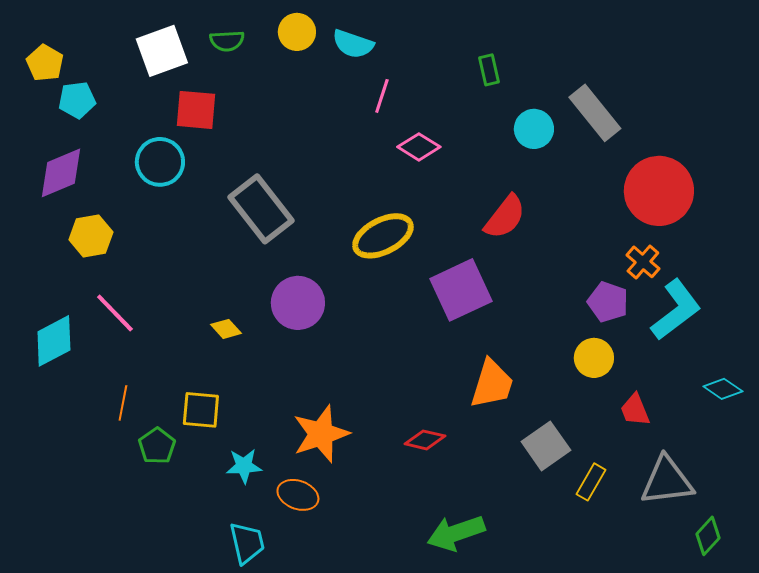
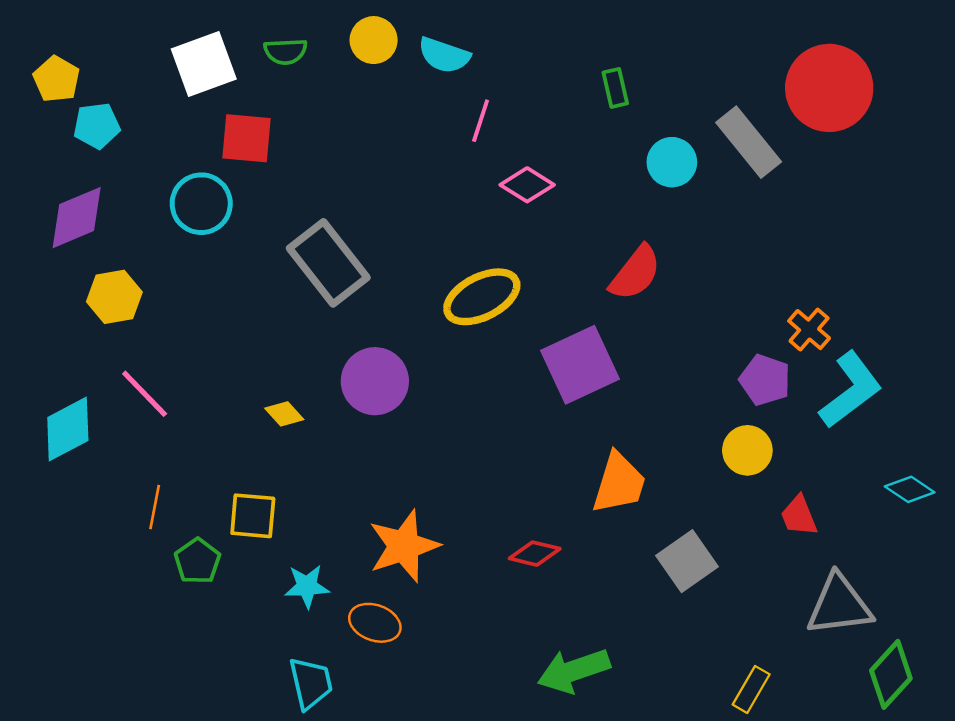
red circle: (659, 191) -> (829, 88), moved
yellow rectangle: (591, 482) -> (751, 689), moved
green diamond: (708, 536) -> (891, 674), size x1.4

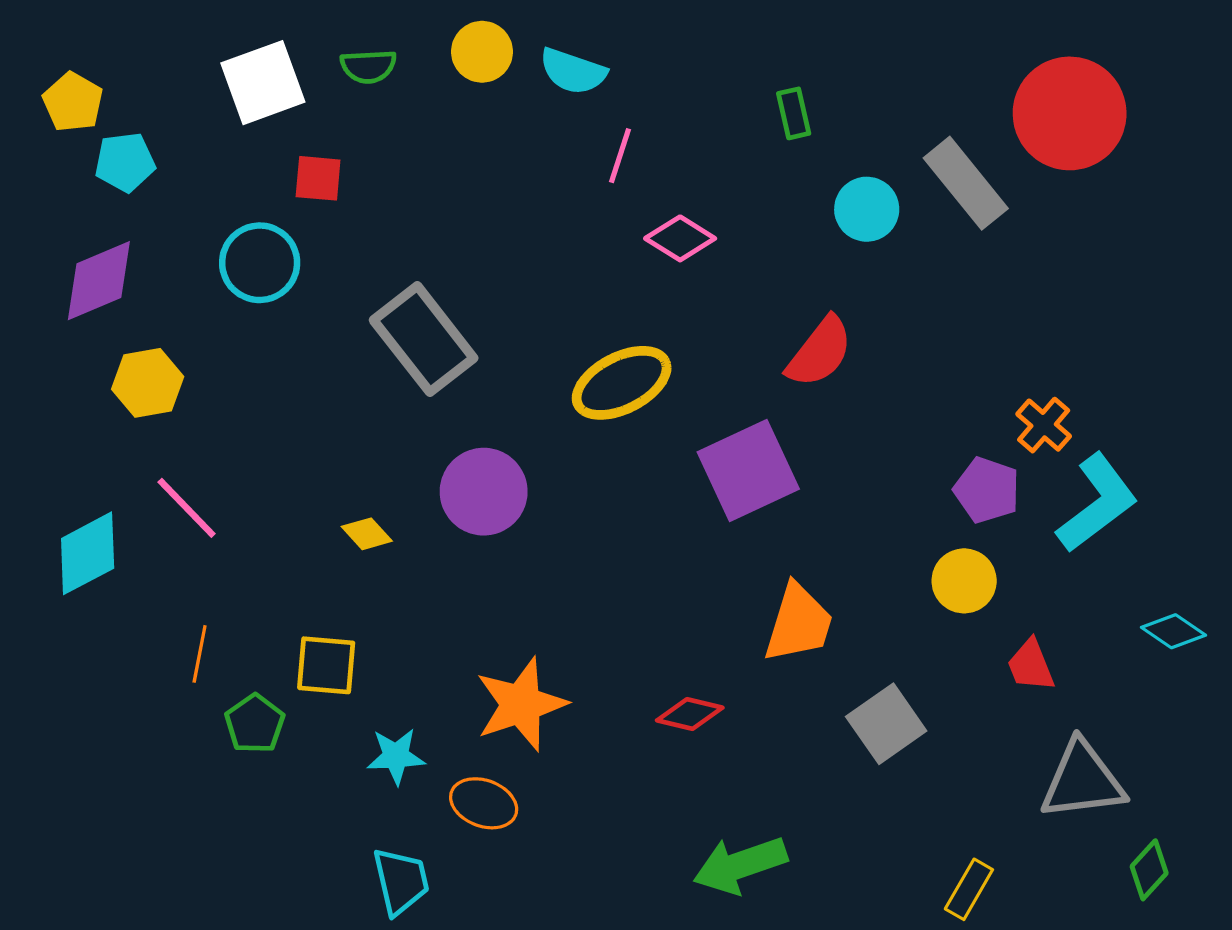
red square: (247, 138) -> (318, 178), size x0.7
green diamond: (891, 674) -> (1149, 870), size x0.7

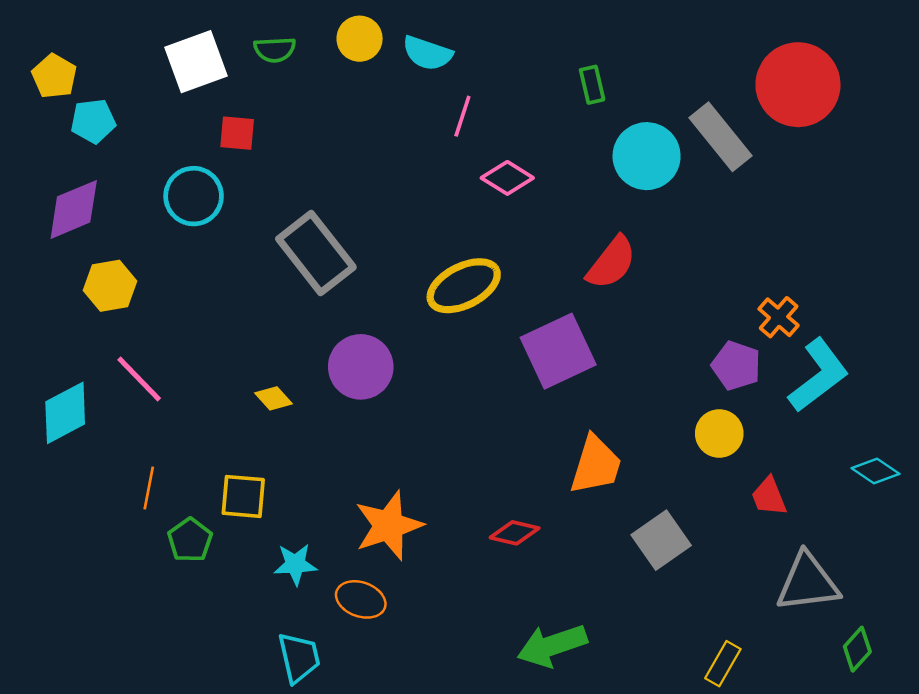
cyan circle: (867, 209) -> (647, 156), size x1.4

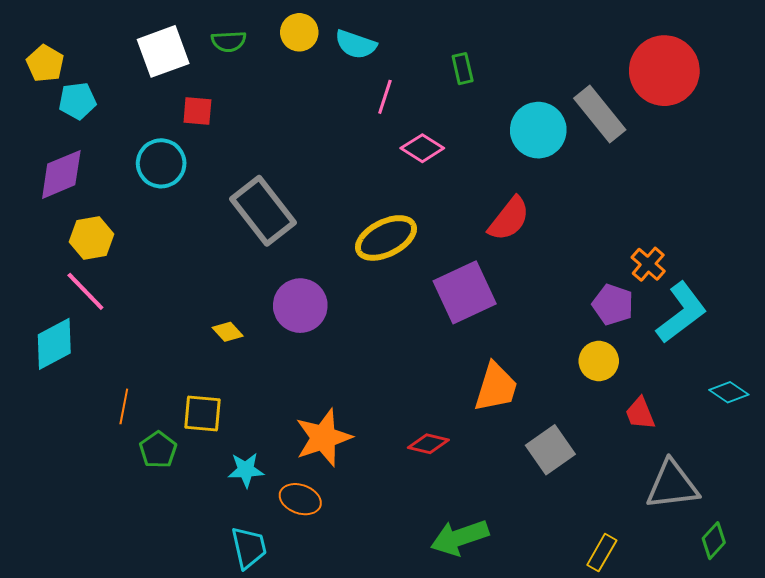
green rectangle: (592, 85) -> (463, 69), moved
pink line: (139, 379) -> (85, 291), moved

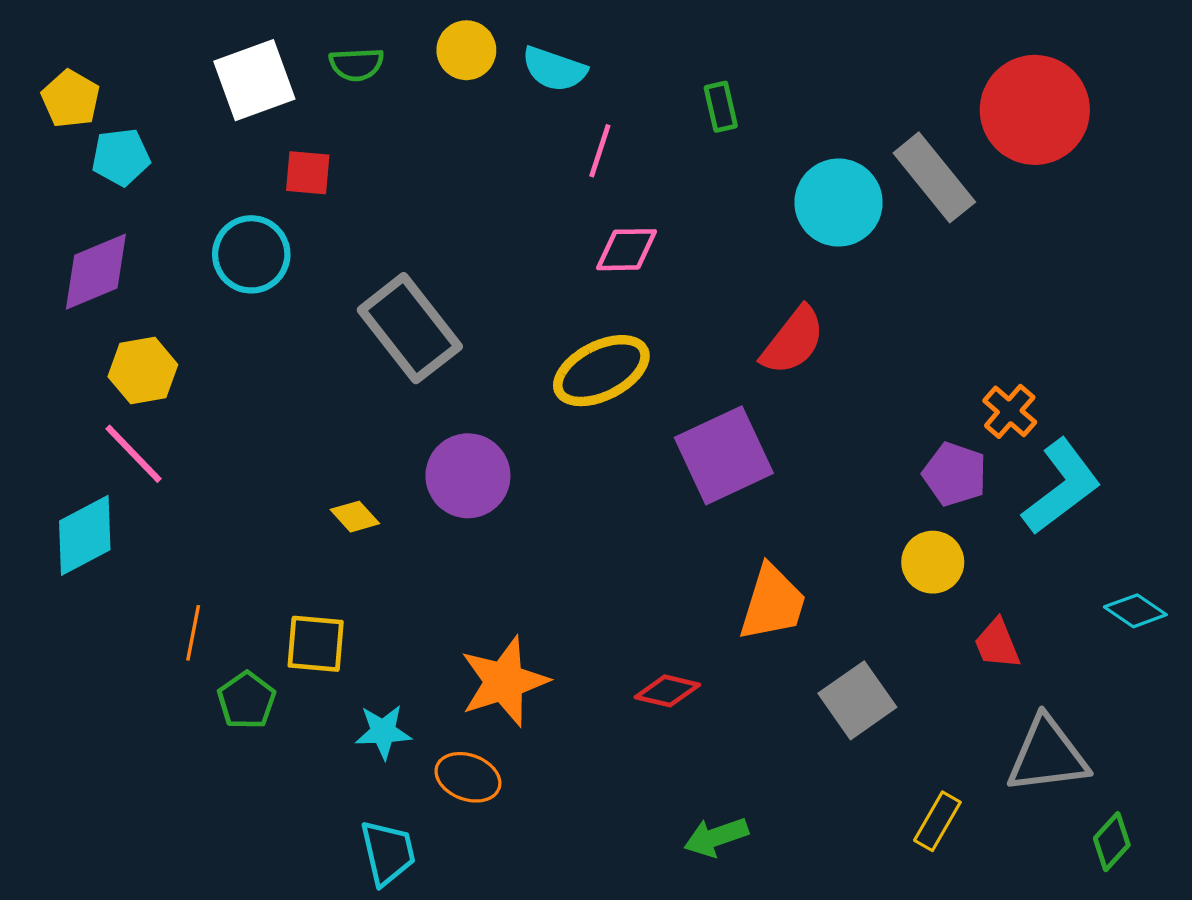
pink diamond: (422, 148) -> (627, 250), moved, turned -33
green arrow: (460, 537) -> (716, 837), size x0.7
yellow rectangle: (602, 553) -> (937, 821), moved

